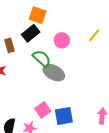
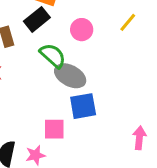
pink square: (43, 110) -> (54, 129), turned 35
blue square: (64, 116) -> (83, 106), moved

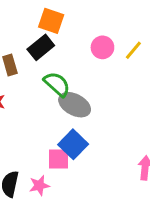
pink circle: (82, 30) -> (102, 47), moved
blue square: (83, 106) -> (73, 144), moved, turned -36

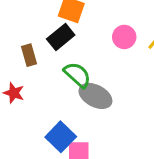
blue square: (73, 144) -> (61, 137), moved

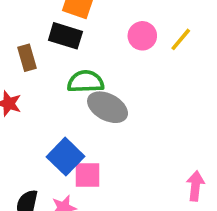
black rectangle: (61, 37) -> (65, 36), turned 56
green semicircle: (77, 75) -> (86, 82), turned -44

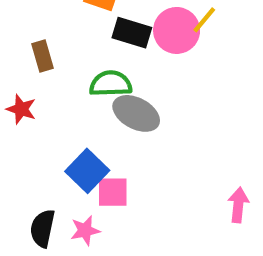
black rectangle: (65, 36) -> (132, 33), moved
pink circle: (142, 36) -> (177, 30), size x1.4
yellow line: (181, 39) -> (204, 20), moved

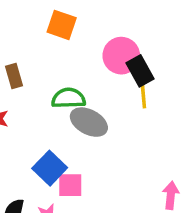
yellow line: (204, 20) -> (143, 96), moved, turned -45
black rectangle: (132, 33) -> (140, 71), moved, turned 44

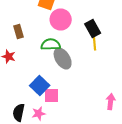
pink circle: (121, 56) -> (61, 20), moved
gray ellipse: (89, 122) -> (63, 58), turned 30

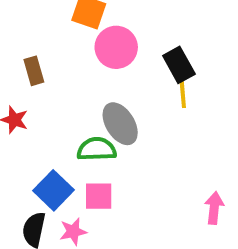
green semicircle: (51, 44) -> (97, 149), moved
blue square: (40, 86) -> (54, 190), moved

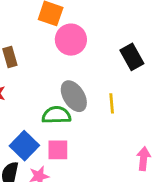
black rectangle: (179, 65) -> (132, 57), moved
yellow line: (183, 94) -> (112, 103), moved

